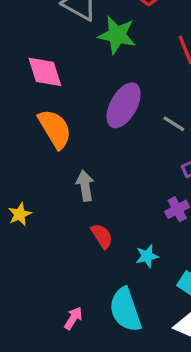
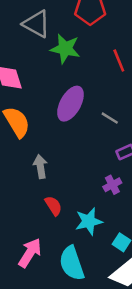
cyan star: (147, 256) -> (89, 221), size x1.5
pink arrow: (73, 318) -> (30, 253), moved, size x1.6

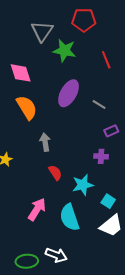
gray triangle: (36, 24) -> (42, 31), turned 35
purple cross: (112, 185) -> (101, 156), turned 32

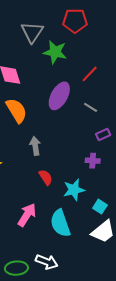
red line: (106, 60) -> (90, 74), moved, turned 66

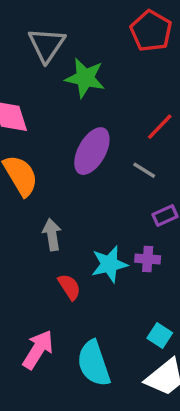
red pentagon: (75, 21) -> (151, 31), moved, turned 30
red line: (90, 74) -> (160, 127), moved
cyan star: (74, 190) -> (109, 264), moved

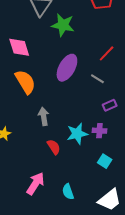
cyan square: (160, 336) -> (105, 161), moved
cyan semicircle: (94, 363) -> (68, 192), size x0.6

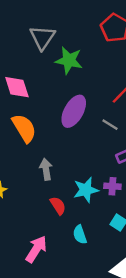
cyan semicircle: (68, 192) -> (80, 235), moved

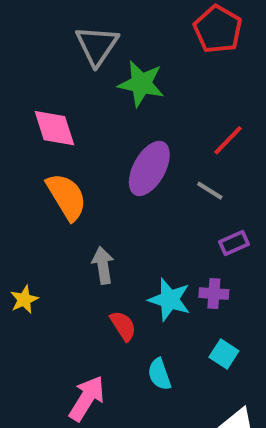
cyan star: (86, 190) -> (169, 300), turned 30

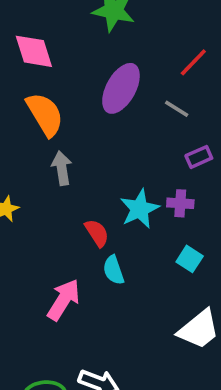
gray arrow: (103, 265) -> (62, 168), moved
cyan star: (169, 300) -> (140, 209), turned 30
cyan semicircle: (159, 374) -> (114, 270), moved

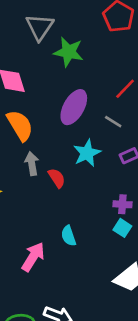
purple cross: (180, 203) -> (122, 204), moved
cyan star: (140, 209) -> (87, 153), moved
red semicircle: (97, 233) -> (57, 178), moved

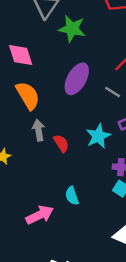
cyan star: (87, 153) -> (98, 136), moved
pink arrow: (33, 257) -> (40, 215), turned 32

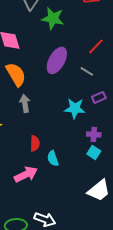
cyan star: (98, 136) -> (75, 108), turned 30
red semicircle: (61, 143) -> (35, 143), moved, turned 35

